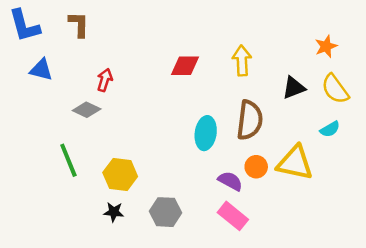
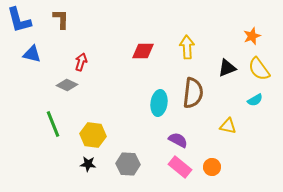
yellow triangle: (295, 163) -> (228, 126), size x0.6
orange circle: (256, 167) -> (212, 167), moved

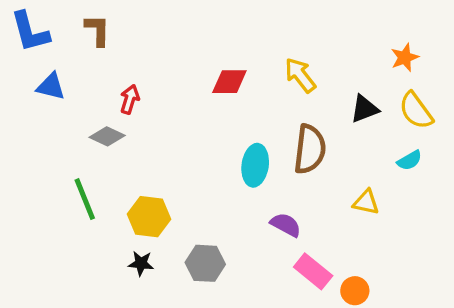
yellow arrow: (187, 47) -> (300, 75), turned -35
pink rectangle: (180, 167) -> (313, 271), moved
orange circle: (212, 167) -> (355, 291), moved

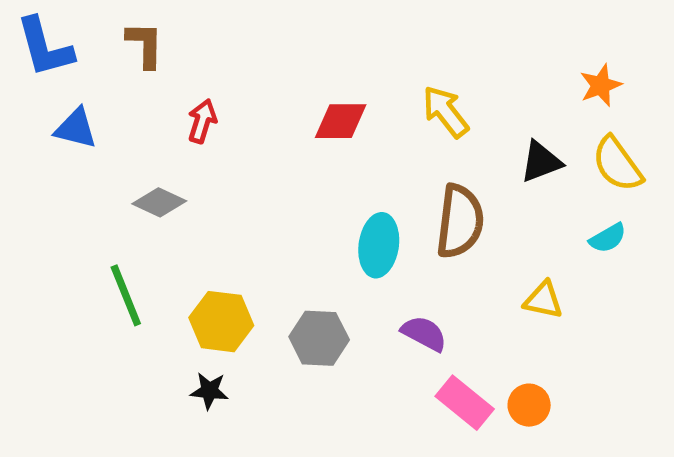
red arrow: (130, 99) -> (202, 121), moved
gray hexagon: (205, 263) -> (319, 338), moved
orange circle: (355, 291) -> (529, 405), moved

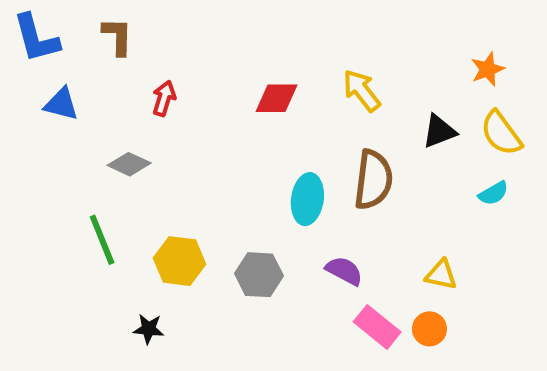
yellow triangle: (543, 300) -> (441, 275), moved
black star: (209, 391) -> (149, 329), moved

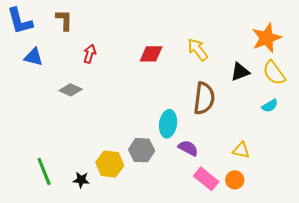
orange star: (488, 69) -> (267, 38), size x1.6
cyan ellipse: (307, 199) -> (168, 124), moved
green line: (102, 240) -> (44, 171), moved
yellow hexagon: (180, 261) -> (110, 164), moved

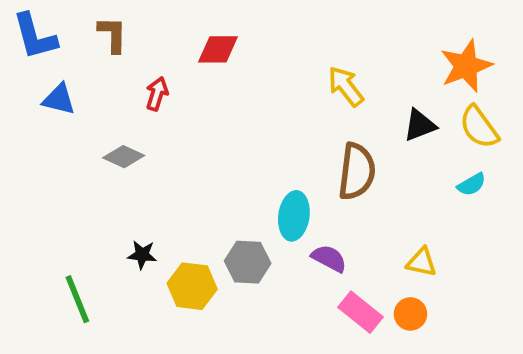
red diamond: (151, 54) -> (218, 49), moved
black star: (81, 180) -> (142, 255), moved

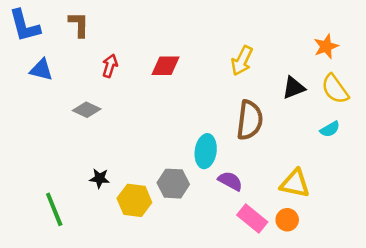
red diamond: (218, 49) -> (166, 66), moved
orange star: (466, 66) -> (326, 46), size x0.7
yellow arrow: (346, 86) -> (242, 61), turned -116
yellow triangle: (422, 262) -> (295, 184), size x1.4

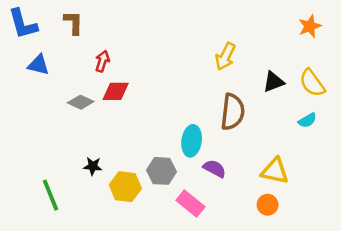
orange star: (326, 46) -> (310, 26), moved
red diamond: (166, 66) -> (116, 91), moved
pink rectangle: (252, 218) -> (190, 204), moved

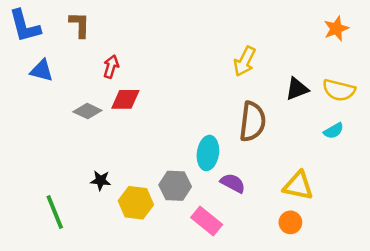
yellow semicircle: (312, 83) -> (339, 90), turned -40

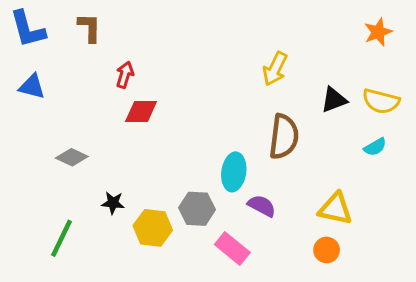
blue triangle: (42, 71) -> (32, 87), moved
gray diamond: (87, 111) -> (72, 157), moved
green line: (55, 212) -> (61, 238), turned 48

